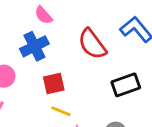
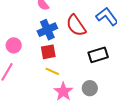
blue cross: (34, 46) -> (47, 30), moved

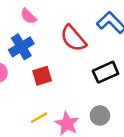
blue cross: (47, 30) -> (21, 47), moved
yellow line: (52, 71) -> (39, 118), moved, turned -48

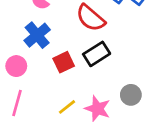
black rectangle: (106, 72) -> (97, 54), moved

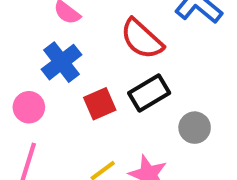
gray circle: (131, 95) -> (195, 128), moved

